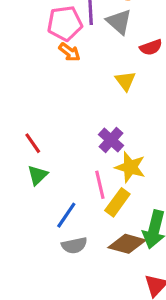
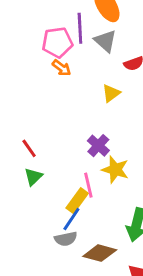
yellow triangle: (125, 81) -> (111, 93), turned 30
yellow rectangle: (117, 202) -> (77, 201), moved
blue line: (66, 215) -> (71, 219), moved
brown diamond: (127, 244) -> (100, 253), moved

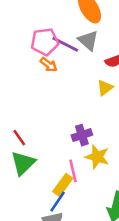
purple line: (80, 28) -> (65, 44), moved, turned -60
yellow triangle: (111, 93) -> (105, 88), moved
purple cross: (98, 146) -> (82, 135), turned 30
green triangle: (33, 177) -> (23, 163), size x1.5

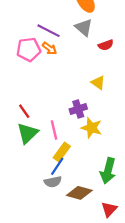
pink pentagon: (45, 42) -> (29, 49), moved
purple line: (65, 44) -> (48, 31), moved
yellow triangle: (105, 88) -> (98, 83), moved, turned -48
pink line: (73, 171) -> (54, 130), moved

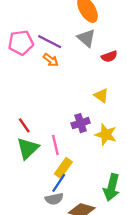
pink pentagon: (29, 49) -> (21, 43), moved
yellow star: (91, 128) -> (106, 135), moved

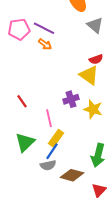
gray triangle: (86, 38) -> (95, 25), moved
red semicircle: (109, 56) -> (96, 59), moved
yellow triangle: (101, 96) -> (89, 75), size x1.5
green triangle: (28, 148) -> (25, 142), moved

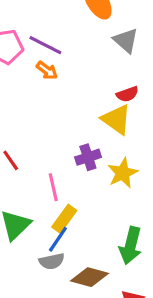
yellow star: (93, 109) -> (123, 173), turned 30

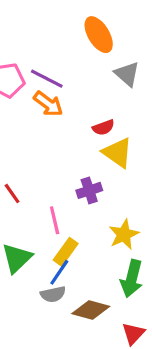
orange arrow: (47, 70) -> (48, 104), size x1.4
red semicircle: (127, 94) -> (103, 127), moved
yellow star: (123, 173) -> (124, 234), moved

